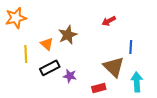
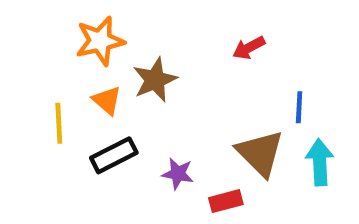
orange star: (16, 18) -> (100, 41), moved
purple star: (70, 76) -> (178, 174), moved
cyan arrow: (137, 82) -> (320, 162), moved

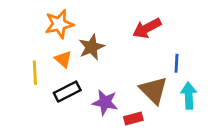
red arrow: (249, 48) -> (147, 28), size x1.5
purple star: (178, 174) -> (105, 102), size x1.4

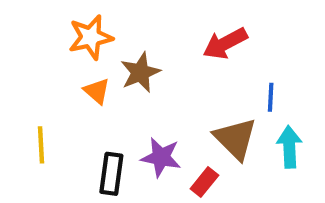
yellow line: (35, 73) -> (41, 145), moved
black rectangle: (67, 92) -> (111, 174), moved, turned -55
red rectangle: (133, 119) -> (204, 182), turned -36

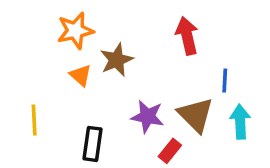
red arrow: (225, 43) -> (187, 36), turned 105
purple star: (161, 157) -> (147, 117), moved

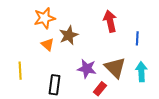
blue line: (225, 80) -> (137, 38), moved

